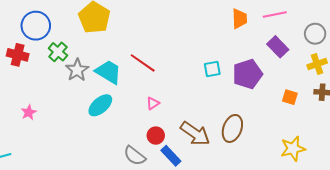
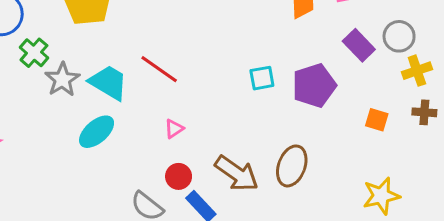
gray circle: (315, 34) -> (399, 36), moved

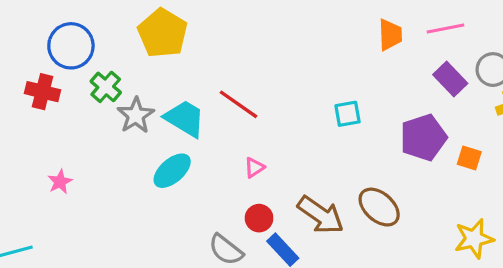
purple pentagon: (314, 85) -> (423, 137), moved
brown ellipse: (292, 166) -> (379, 207), turned -69

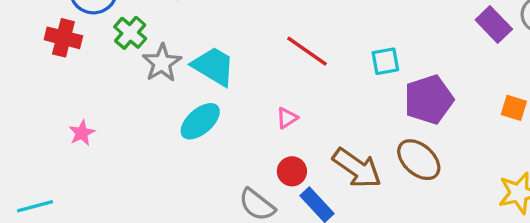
red line: (238, 104) -> (307, 51), moved
purple pentagon: (423, 137) -> (429, 100), moved

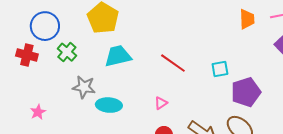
gray star: (162, 63) -> (84, 87), moved, turned -30
cyan trapezoid: (214, 66) -> (118, 56), moved, turned -44
cyan ellipse: (200, 121) -> (109, 105), turned 45

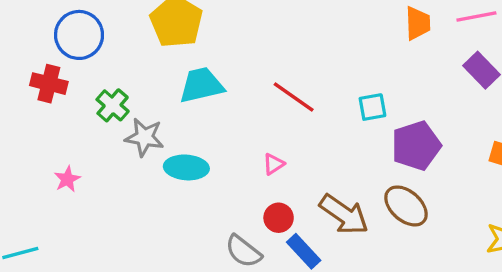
green cross: (67, 52) -> (113, 105), moved

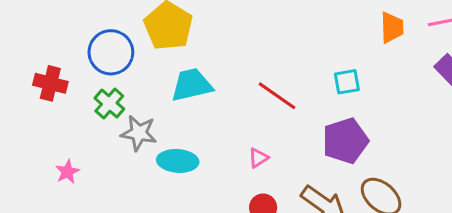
blue circle: (79, 35) -> (111, 52), moved
cyan square: (372, 107) -> (347, 82), moved
purple pentagon: (416, 146) -> (345, 141), moved

